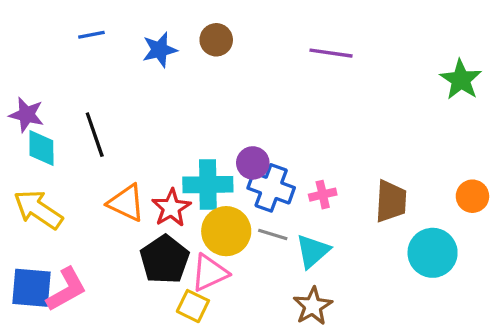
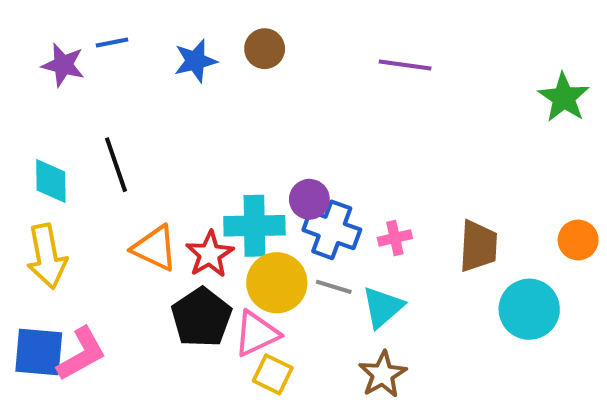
purple star: (26, 115) -> (63, 65), moved
yellow arrow: (38, 210) -> (47, 256), turned -135
yellow square: (193, 306) -> (273, 374), moved

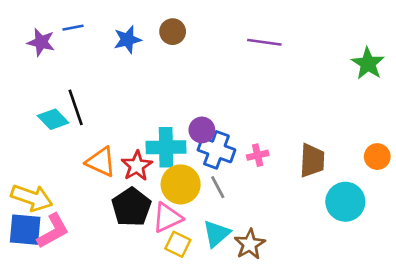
cyan diamond: (51, 181) -> (53, 119), moved, turned -44
yellow arrow: (47, 256) -> (32, 198), moved, turned -60
gray line: (334, 287) -> (218, 187), turned 45
cyan triangle: (383, 307) -> (216, 234), moved

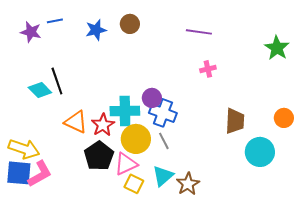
pink cross: (258, 155) -> (208, 69), moved

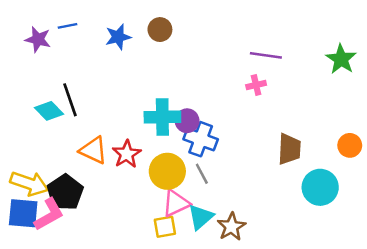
purple line: (199, 32) -> (266, 55), moved
cyan cross: (125, 111) -> (162, 117), moved
black pentagon: (99, 156) -> (65, 192), moved
pink triangle: (126, 164) -> (176, 203), moved
yellow square: (134, 184) -> (165, 227), turned -36

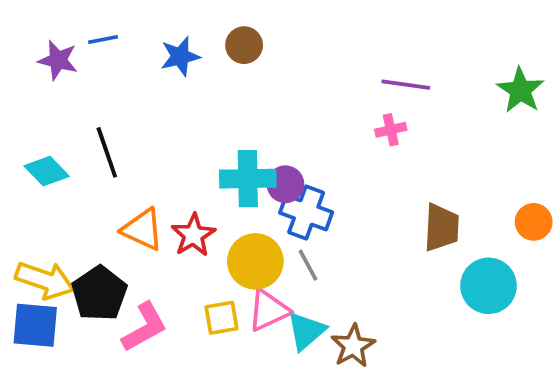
cyan diamond: (49, 111) -> (47, 171), moved
pink L-shape: (49, 214) -> (144, 327), moved
yellow square: (165, 227) -> (222, 318), moved

